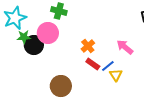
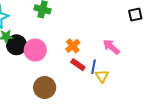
pink circle: (48, 33) -> (35, 50), moved
blue line: (108, 66) -> (94, 67), turned -40

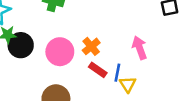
pink arrow: (111, 47) -> (140, 48), turned 30
pink circle: (35, 50) -> (60, 52), moved

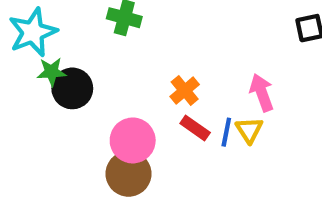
pink circle: (60, 52) -> (133, 140), moved
yellow triangle: (128, 84) -> (249, 130), moved

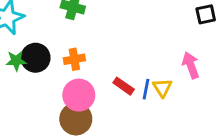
green star: (51, 72) -> (16, 61), moved
orange cross: (185, 91) -> (74, 59), moved, turned 30
pink arrow: (262, 93) -> (191, 65), moved

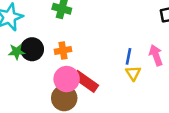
red rectangle: (124, 86) -> (86, 81), moved, size x1.5
blue line: (146, 89) -> (128, 56), moved

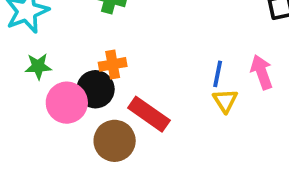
black circle: (32, 49) -> (95, 89), moved
pink circle: (67, 79) -> (67, 103), moved

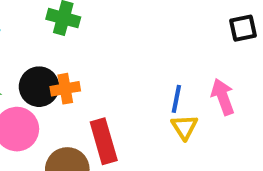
black circle: (95, 89) -> (39, 87), moved
red rectangle: (149, 114) -> (104, 141), turned 39

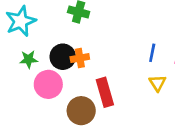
blue line: (176, 99) -> (152, 53), moved

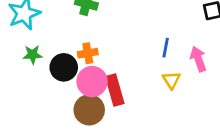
black circle: (63, 57) -> (64, 67), moved
pink circle: (48, 84) -> (92, 82), moved

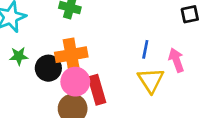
orange cross: (88, 53) -> (71, 55), size x1.6
yellow triangle: (171, 80) -> (151, 80), size x1.5

